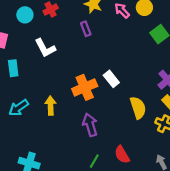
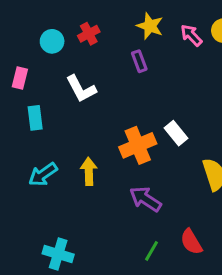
purple arrow: (90, 125) -> (145, 199), turned -40

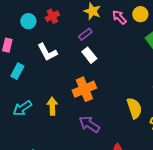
purple rectangle: (139, 61) -> (85, 34), turned 72
cyan rectangle: (35, 118) -> (17, 71), turned 35
white rectangle: (176, 133) -> (89, 55), moved

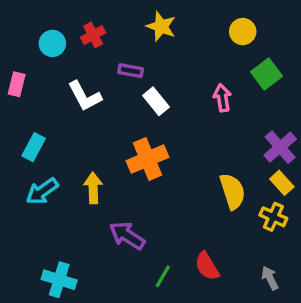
pink arrow: (119, 17) -> (222, 98), moved, turned 35
purple rectangle: (85, 34) -> (131, 71), moved, turned 48
cyan rectangle: (17, 71) -> (34, 147), moved
purple arrow: (89, 124) -> (127, 236), moved

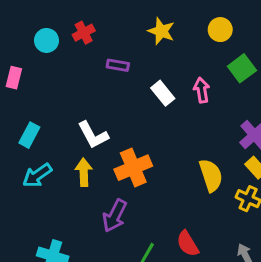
yellow star: (161, 26) -> (161, 31), moved
white L-shape: (85, 96) -> (93, 135), moved
white rectangle: (156, 101) -> (163, 93), moved
orange cross: (148, 159) -> (133, 168), moved
purple arrow: (127, 236) -> (115, 216), turned -96

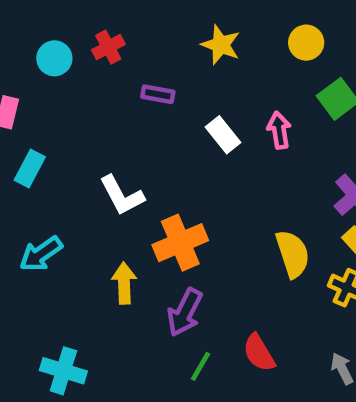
cyan rectangle: (29, 135) -> (30, 168), moved
yellow arrow: (84, 172) -> (124, 283), moved
purple arrow: (115, 216) -> (185, 312), moved

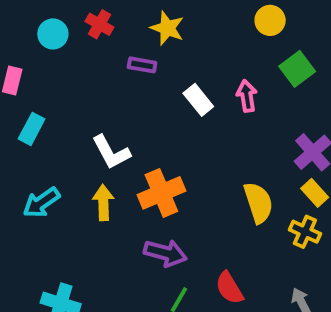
yellow star: (221, 45) -> (167, 28), moved
red cross: (108, 47) -> (99, 24), turned -32
yellow arrow: (124, 283) -> (103, 203), moved
purple arrow: (185, 312) -> (165, 253), turned -102

